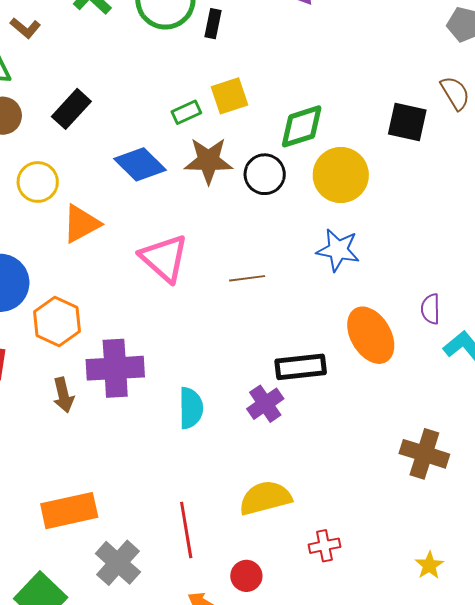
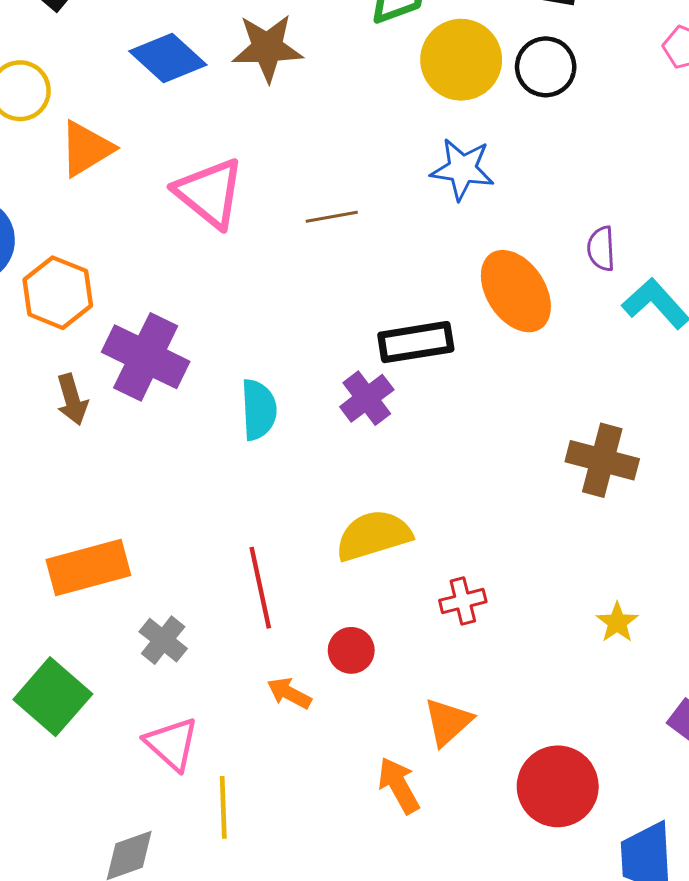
black circle: (265, 174) -> (546, 67), moved
purple cross: (115, 368) -> (146, 357), turned 32
gray cross: (118, 563) -> (163, 640), size x0.7

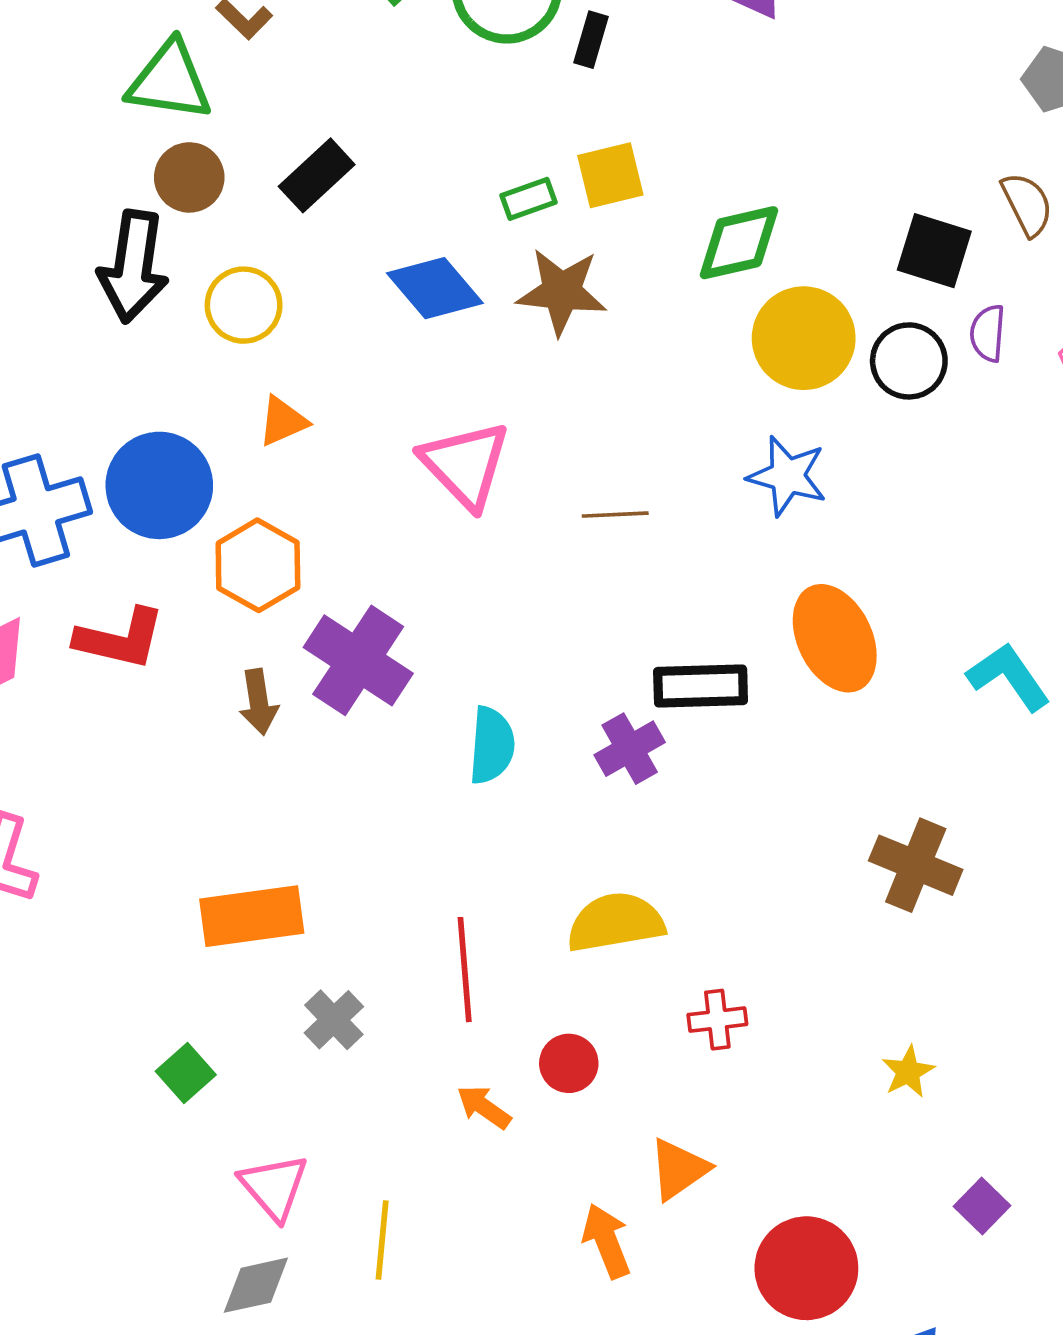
orange triangle: (86, 149) -> (283, 421), moved, size x0.7
purple semicircle: (601, 249) -> (988, 333), moved
green square: (53, 697) -> (186, 1073), size x0.6
pink triangle: (172, 744) -> (274, 1187), moved

